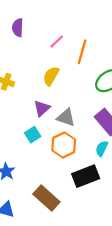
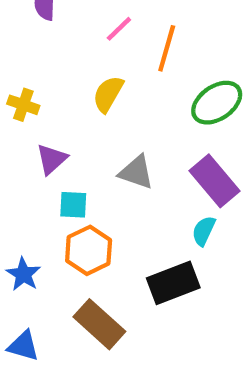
purple triangle: (42, 108) -> (52, 159), moved
cyan square: (33, 135) -> (73, 205), turned 35
orange hexagon: (64, 145) -> (89, 250), moved

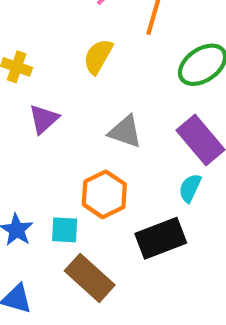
cyan square: (73, 205) -> (65, 230), moved
orange hexagon: (89, 250) -> (104, 194), moved

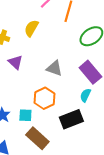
yellow semicircle: (98, 56) -> (31, 28), moved
purple triangle: (44, 119) -> (15, 62), turned -35

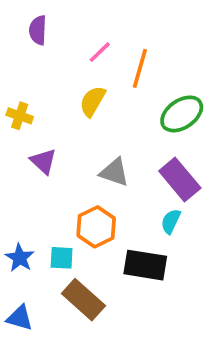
yellow semicircle: (31, 28) -> (92, 101), moved
black rectangle: (71, 119) -> (145, 265), turned 30

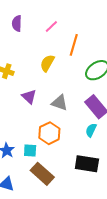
pink line: (100, 52) -> (51, 26), moved
purple triangle: (43, 161) -> (29, 97), moved
black rectangle: (145, 265) -> (87, 164), moved

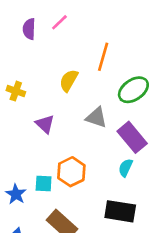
pink line: (51, 26) -> (59, 22), moved
gray triangle: (60, 103) -> (96, 117), moved
cyan square: (30, 150) -> (44, 184), moved

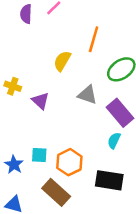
yellow cross: (16, 91) -> (13, 86), moved
orange hexagon: (71, 172) -> (69, 162), moved

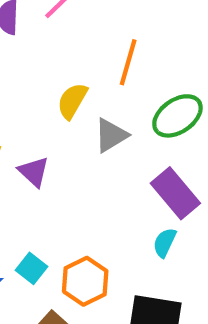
gray triangle: (87, 95) -> (111, 135), moved, turned -50
cyan square: (39, 155) -> (31, 268), turned 35

